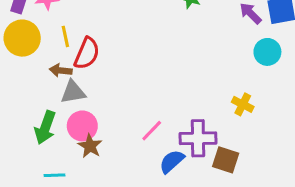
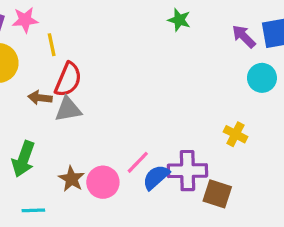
yellow line: (65, 36) -> (52, 45), moved
gray triangle: (73, 92) -> (68, 109), moved
pink circle: (82, 126) -> (103, 182), moved
blue semicircle: (172, 161) -> (156, 177), moved

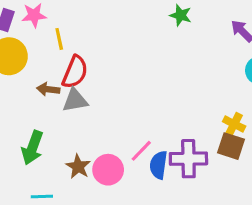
blue semicircle: (156, 177) -> (159, 165), turned -40
brown square: (217, 194) -> (231, 146), moved

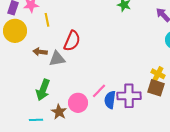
red semicircle: (75, 72) -> (72, 41), moved
green arrow: (32, 148) -> (43, 90), moved
brown star: (78, 167) -> (59, 112), moved

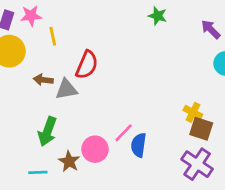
yellow cross: (158, 74) -> (193, 112), moved
purple cross: (129, 96) -> (197, 164), moved, turned 35

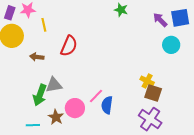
gray triangle: (66, 89) -> (54, 85), moved

